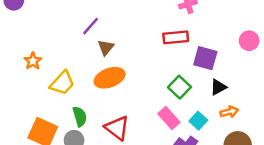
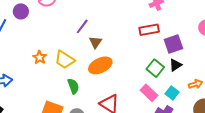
purple square: (205, 58) -> (173, 44), turned -30
yellow trapezoid: (62, 83) -> (65, 60), moved, turned 85
black triangle: (218, 87) -> (175, 65), moved
green semicircle: (80, 116) -> (73, 86), moved

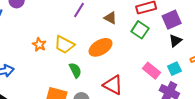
brown triangle: (95, 42) -> (110, 18), moved, turned -32
green square: (155, 68) -> (140, 30), moved
cyan square: (172, 93) -> (174, 69), turned 32

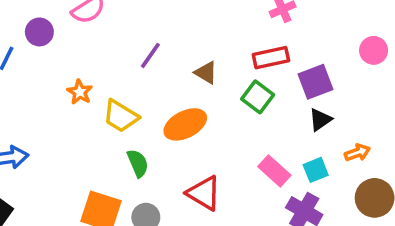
orange star: (39, 45) -> (80, 92), moved

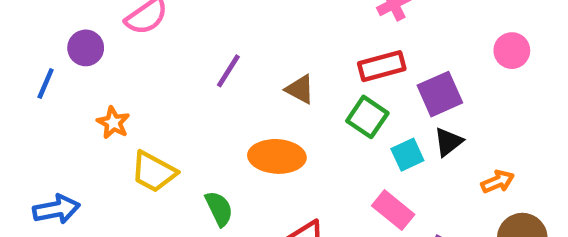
orange star: (80, 92) -> (113, 123), moved
yellow trapezoid: (121, 116) -> (154, 172), moved
orange ellipse: (185, 124) -> (277, 156), turned 33
cyan square: (316, 170) -> (407, 155), moved

